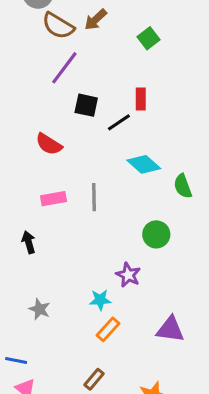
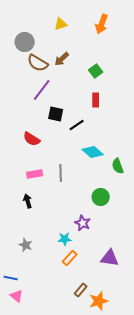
red rectangle: (141, 99) -> (96, 100), moved
black arrow: (29, 242) -> (28, 201), moved
brown rectangle: (94, 379) -> (81, 290), moved

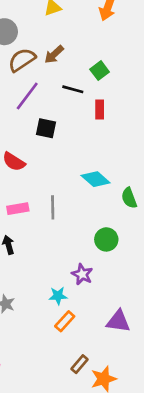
brown semicircle: (38, 63) -> (22, 60), turned 115
black line: (77, 125) -> (73, 89), moved, turned 49

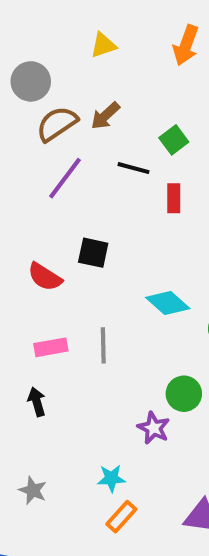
black square: (46, 128) -> (93, 253), moved
purple star: (82, 274) -> (154, 428), moved

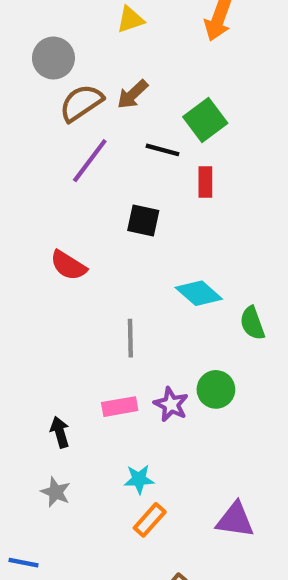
green square: (174, 140) -> (205, 120), size x1.4
black square: (93, 253) -> (143, 221), moved
pink rectangle: (51, 347) -> (120, 407), moved
black arrow: (37, 402) -> (60, 432), moved
purple star: (154, 428) -> (171, 404), moved

